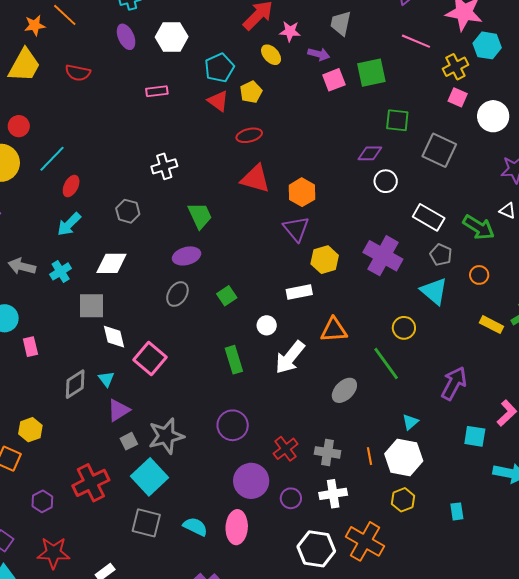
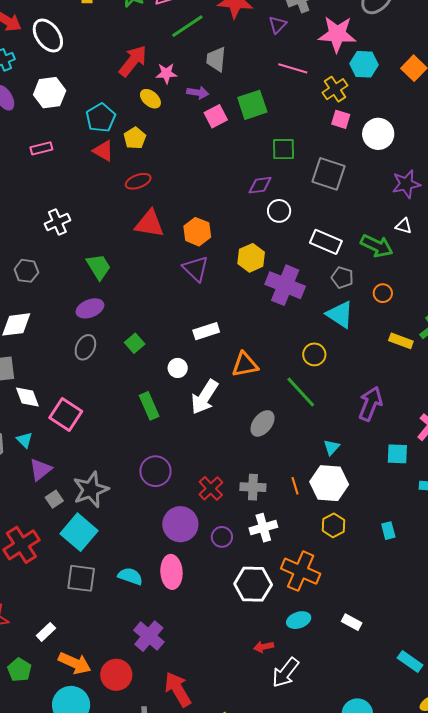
yellow hexagon: (325, 260) -> (251, 258), moved

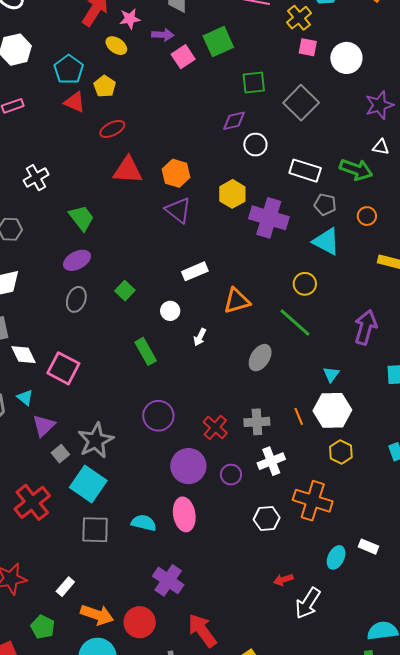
gray square: (329, 174) -> (301, 103), turned 32
white arrow: (205, 397) -> (200, 337), size x0.5
white hexagon: (253, 584) -> (267, 519), size x0.7
cyan ellipse: (299, 620) -> (336, 557), moved, turned -40

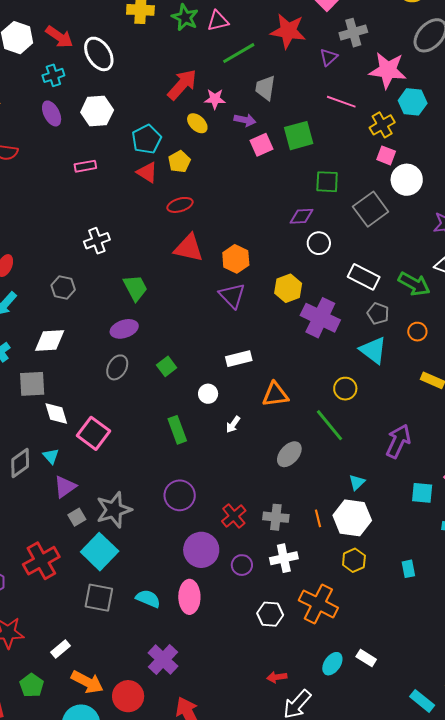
white circle: (346, 58) -> (407, 180), moved

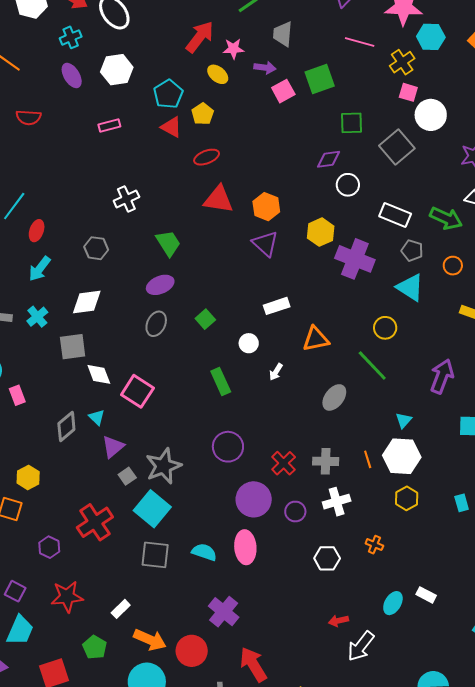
orange cross: (318, 604) -> (374, 545), size x0.5

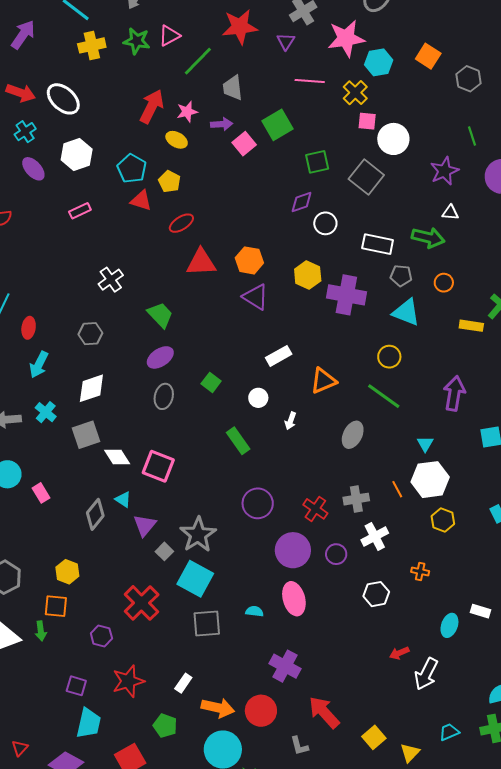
cyan semicircle: (204, 552) -> (254, 611), size x0.7

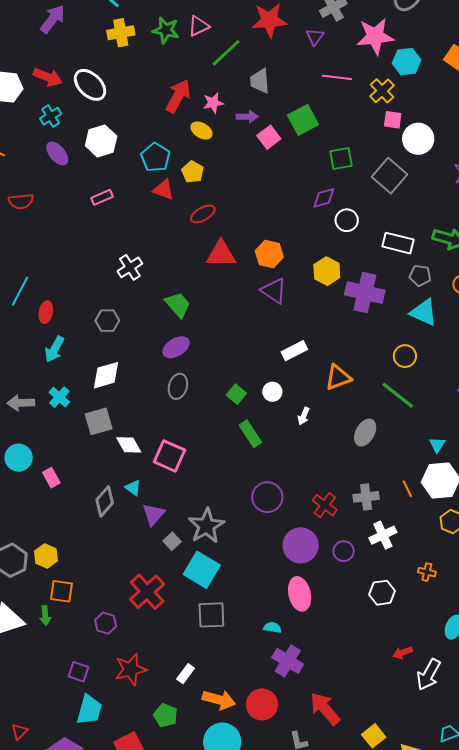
green square: (211, 382) -> (236, 394), moved
yellow hexagon: (67, 572) -> (46, 556), moved
cyan semicircle: (254, 611) -> (272, 628), moved

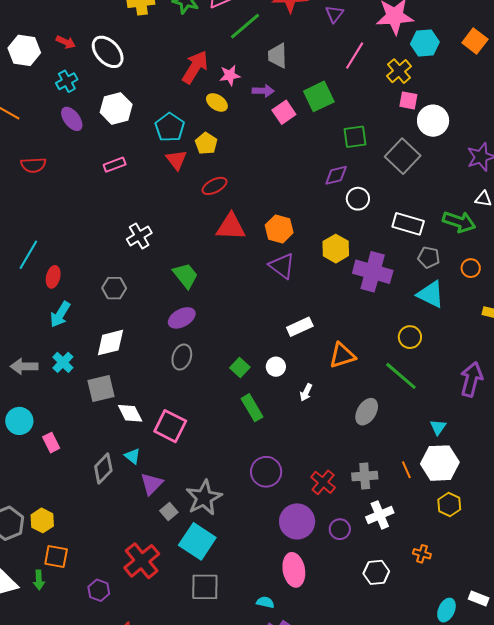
red arrow: (48, 77) -> (66, 42), size x0.7
pink line: (337, 77) -> (355, 56), turned -68
red triangle: (164, 190) -> (176, 160), turned 30

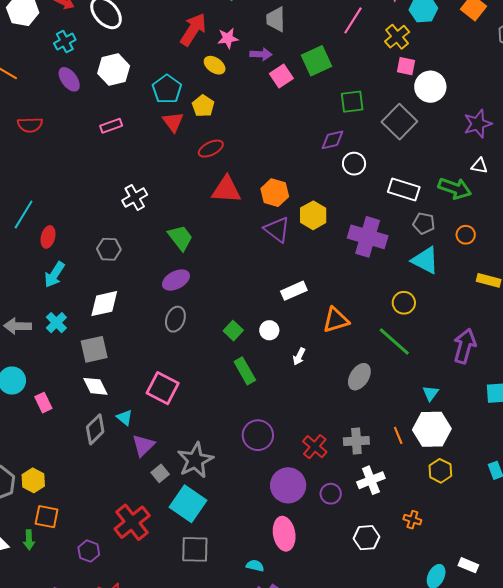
yellow hexagon: (336, 249) -> (313, 215), moved
white diamond: (130, 413) -> (95, 386), moved

